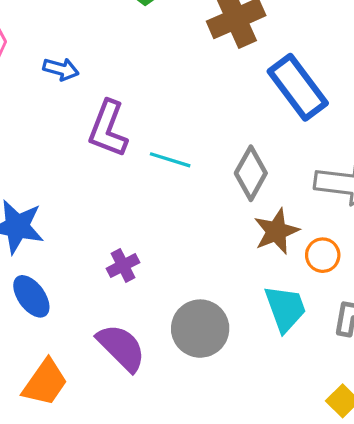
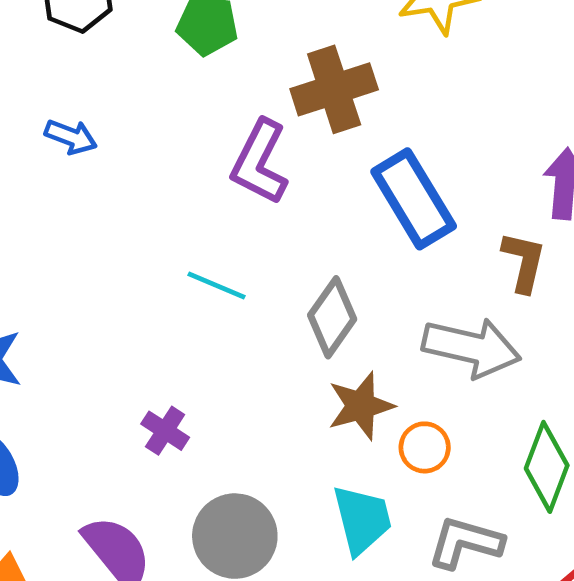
purple L-shape: (108, 129) -> (260, 162), moved
purple cross: (123, 265) -> (165, 431), moved, turned -36

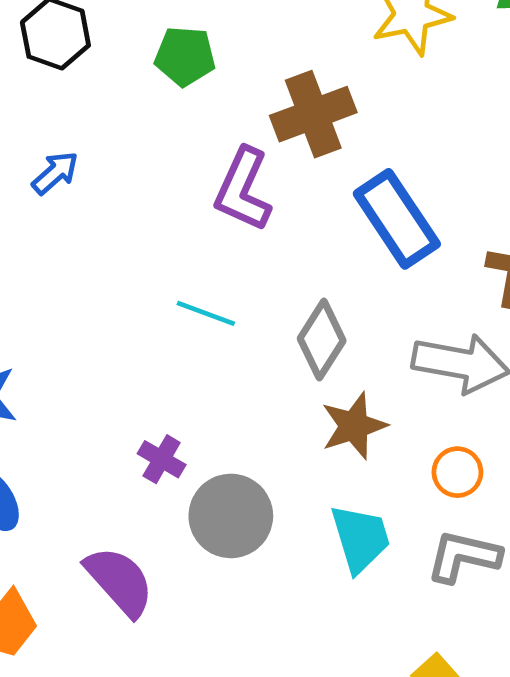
blue arrow: (71, 137) -> (55, 173), turned -60
orange circle: (425, 447) -> (457, 472), moved
gray circle: (235, 536) -> (231, 516), moved

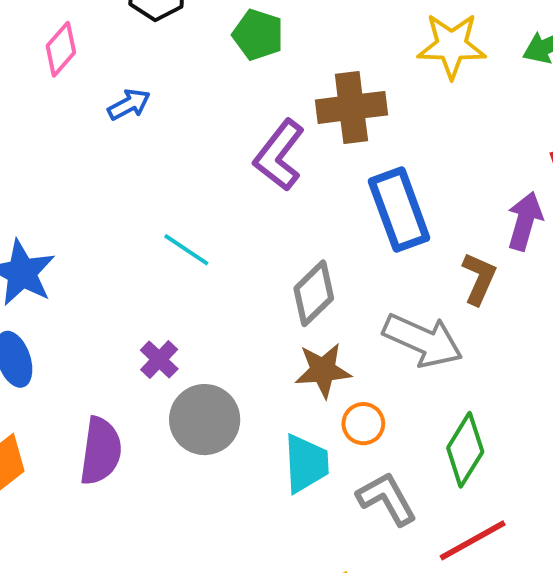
cyan line: (206, 313) -> (186, 250), moved
orange circle: (457, 472) -> (363, 424), moved
gray L-shape: (463, 556) -> (387, 499), turned 34
purple semicircle: (120, 581) -> (101, 451), turned 36

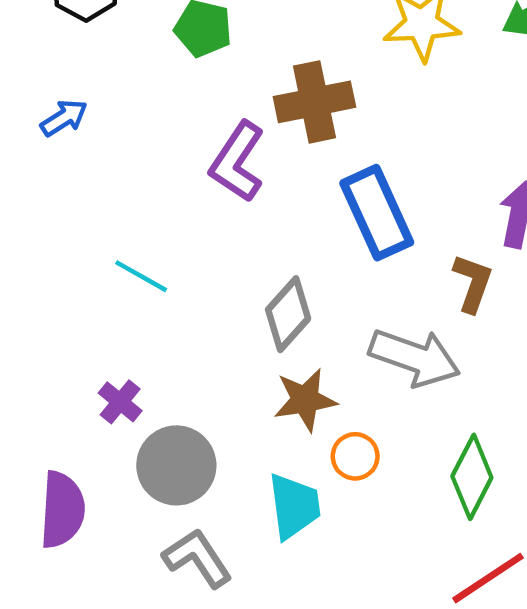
gray L-shape: (387, 499) -> (197, 558), moved

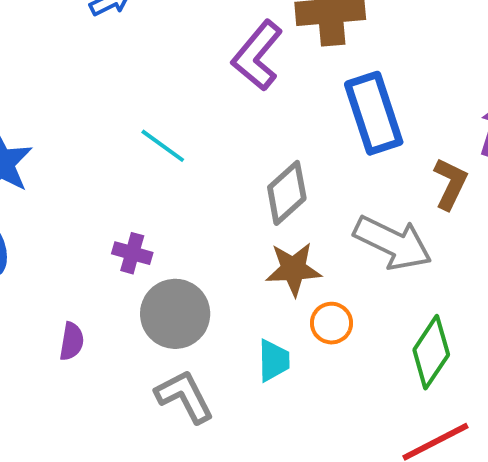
purple cross: (120, 402) -> (132, 253), turned -30
cyan trapezoid: (294, 506) -> (274, 360), size x0.7
purple semicircle: (62, 510) -> (72, 341), size x0.6

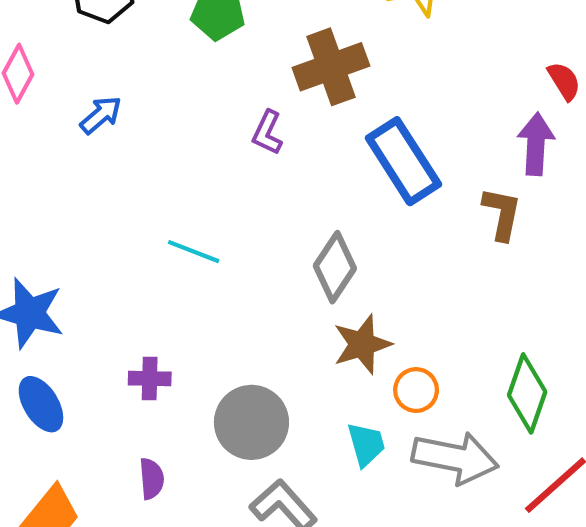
purple L-shape: (257, 56) -> (267, 133), size x0.6
gray arrow: (393, 243) -> (455, 458), moved
purple cross: (132, 253) -> (150, 378), moved

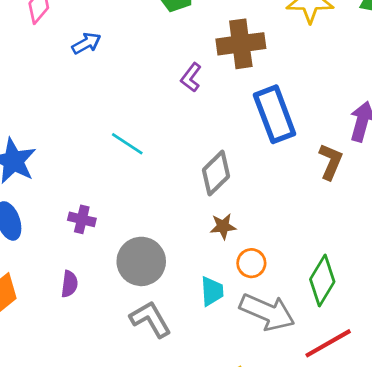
brown star: (362, 344) -> (223, 226), size x0.7

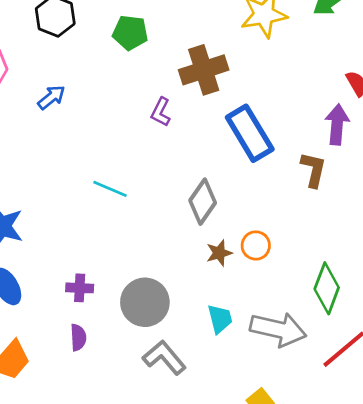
purple cross: (82, 219) -> (80, 288), moved
orange circle: (251, 263) -> (256, 245), moved

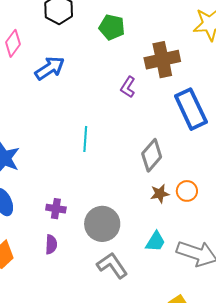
blue arrow: (51, 97) -> (50, 68), size x1.4
cyan line: (110, 189) -> (85, 139), turned 65
cyan trapezoid: (220, 319) -> (155, 242), turned 40

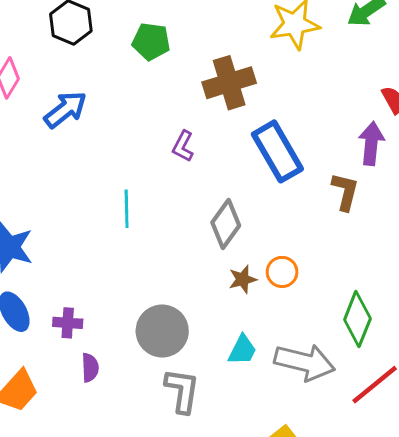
purple L-shape: (128, 87) -> (183, 146), moved
purple cross: (56, 209) -> (68, 323), moved
gray L-shape: (112, 265) -> (182, 391), turned 48

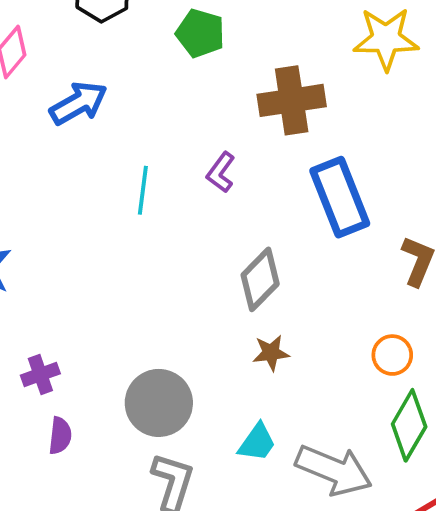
cyan line: (127, 209) -> (143, 190), moved
orange circle: (282, 272) -> (392, 355), moved
purple cross: (68, 323) -> (40, 374), turned -32

